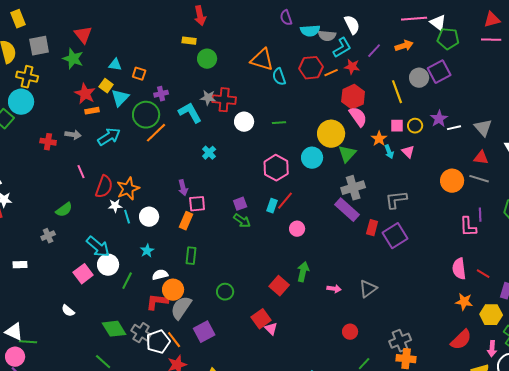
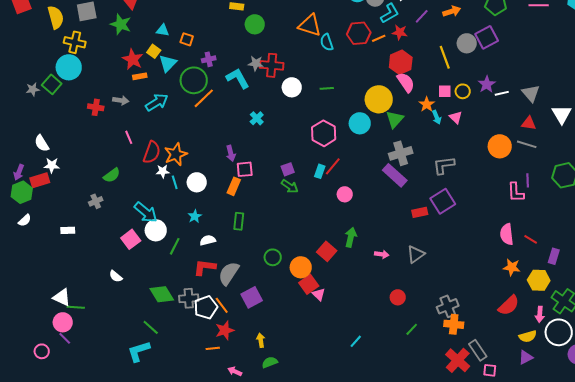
red rectangle: (372, 228) -> (420, 212), moved, turned 63
orange circle: (173, 290) -> (301, 267), moved
gray cross: (141, 333) -> (189, 298), turned -36

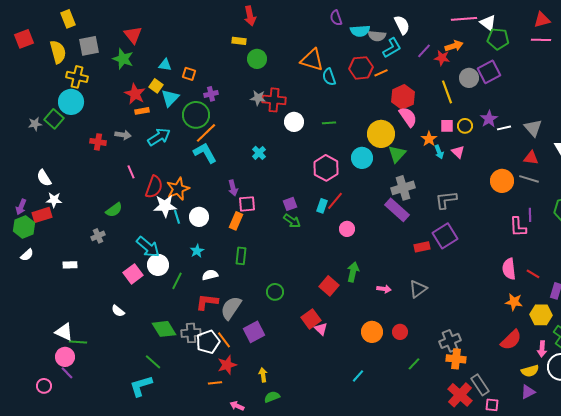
red star: (400, 32) -> (442, 58), moved
cyan L-shape: (238, 78) -> (205, 153), moved
white star: (163, 171) -> (165, 206), size x1.6
orange circle: (301, 267) -> (372, 332), moved

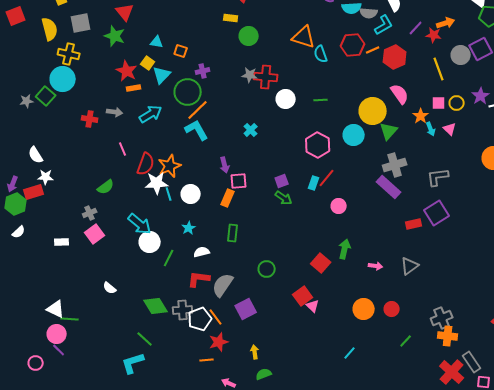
red hexagon: (403, 97) -> (395, 57), moved
pink square: (133, 274) -> (95, 234), moved

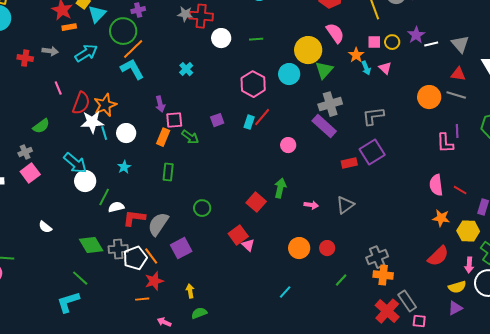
green arrow: (284, 198) -> (190, 137), moved
pink circle: (339, 206) -> (288, 145), moved
white semicircle: (202, 252) -> (116, 207), moved

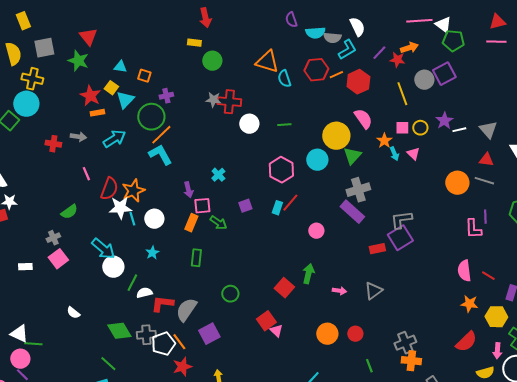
cyan cross: (186, 69) -> (218, 175), moved
gray L-shape: (373, 116) -> (401, 220), moved
green line: (341, 280) -> (369, 366), turned -64

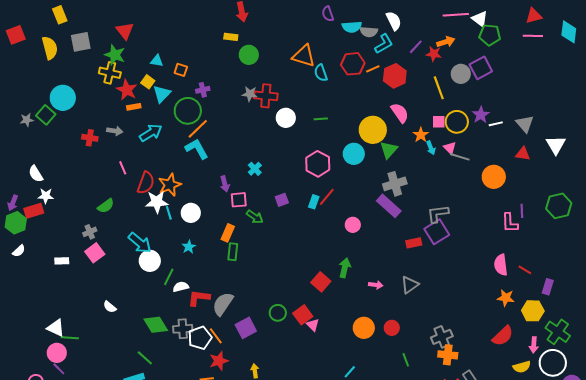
yellow cross: (32, 79) -> (110, 73), moved
yellow circle: (420, 128) -> (457, 122), size x1.5
gray line: (484, 181) -> (460, 157), moved
orange rectangle: (191, 223) -> (228, 233), moved
green circle: (230, 294) -> (278, 313), moved

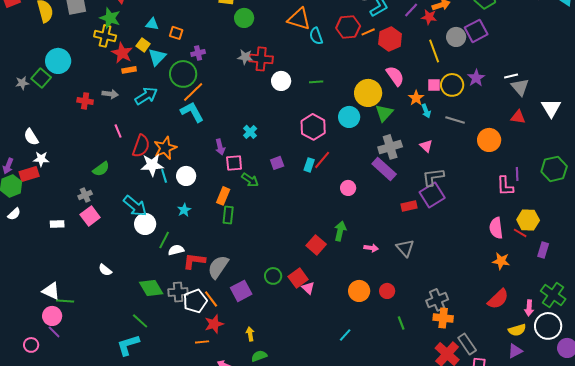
white line: (496, 124) -> (511, 76), moved
pink triangle: (450, 148) -> (426, 146), moved
gray triangle: (410, 285) -> (405, 248), turned -36
yellow hexagon: (533, 311) -> (528, 220), moved

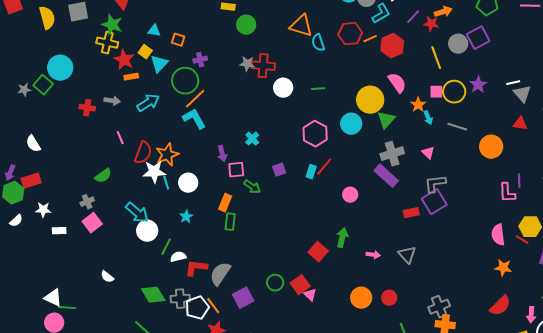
white star: (41, 159) -> (43, 210), moved

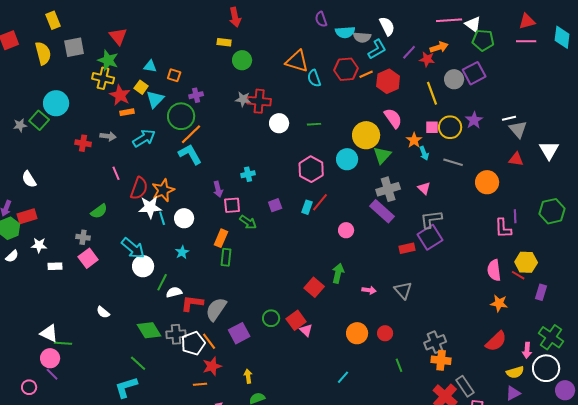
cyan cross: (252, 139) -> (248, 174), turned 32
gray cross: (87, 202) -> (83, 237), turned 32

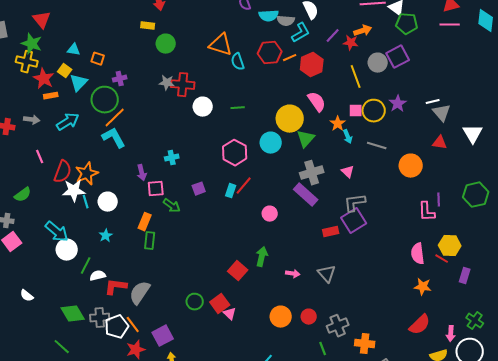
purple square: (239, 333) -> (163, 336), moved
green cross: (551, 337) -> (475, 321), size x0.7
gray cross: (435, 342) -> (338, 326), moved

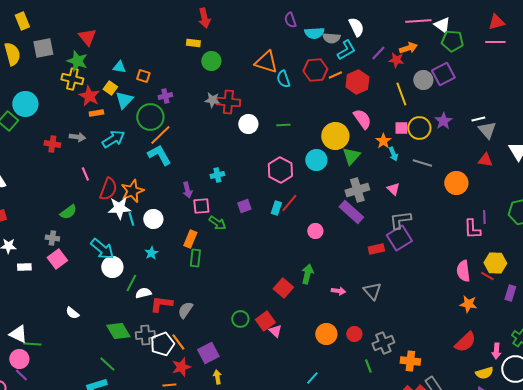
gray semicircle: (140, 293) -> (185, 310), size x0.7

